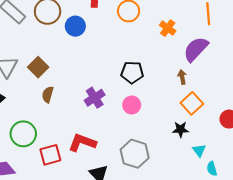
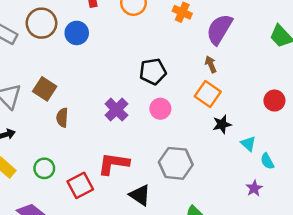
orange square: (192, 103) -> (208, 94), moved
green circle: (23, 134) -> (44, 168), size x0.7

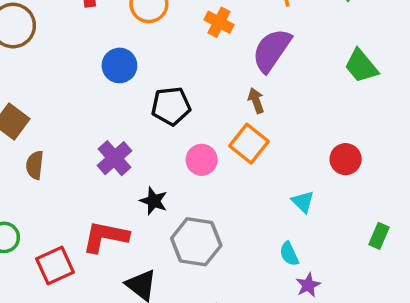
blue circle: (77, 33) -> (119, 65), moved
pink circle: (160, 109) -> (202, 160), moved
black star: (222, 124) -> (154, 201), moved, turned 30
cyan triangle: (248, 144) -> (303, 202), moved
cyan semicircle: (267, 161) -> (289, 254), moved

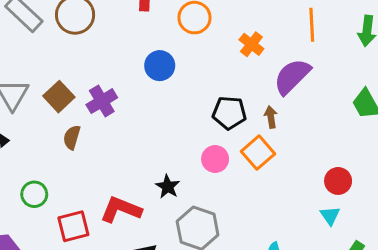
black pentagon: (171, 106) -> (229, 113), moved
purple cross: (114, 158) -> (102, 101), moved
cyan triangle: (303, 202) -> (330, 216), moved

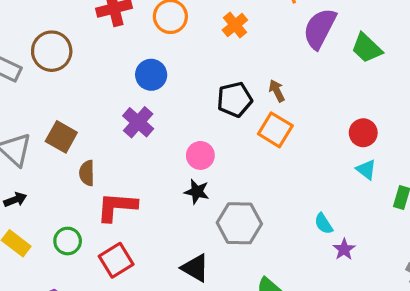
orange cross: (251, 44) -> (235, 25), turned 30
purple semicircle: (292, 76) -> (320, 28), moved
purple cross: (102, 101) -> (138, 122), moved
pink circle: (215, 159) -> (200, 155), moved
red L-shape: (121, 210) -> (117, 207), moved

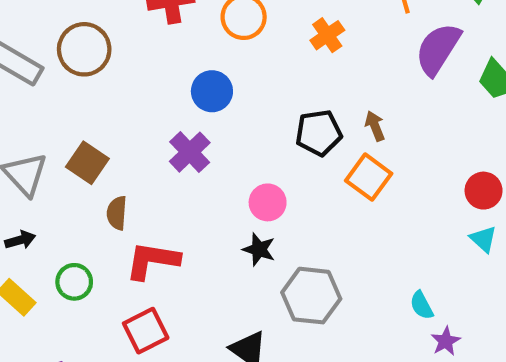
green circle: (68, 241) -> (74, 282), moved

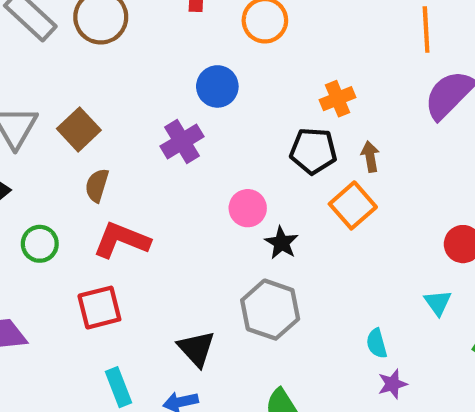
orange cross: (327, 35) -> (338, 99), moved
cyan triangle: (483, 239) -> (438, 303), moved
black star: (259, 249) -> (281, 243), moved

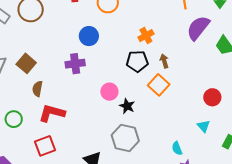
purple cross: (182, 141) -> (75, 64), turned 30

